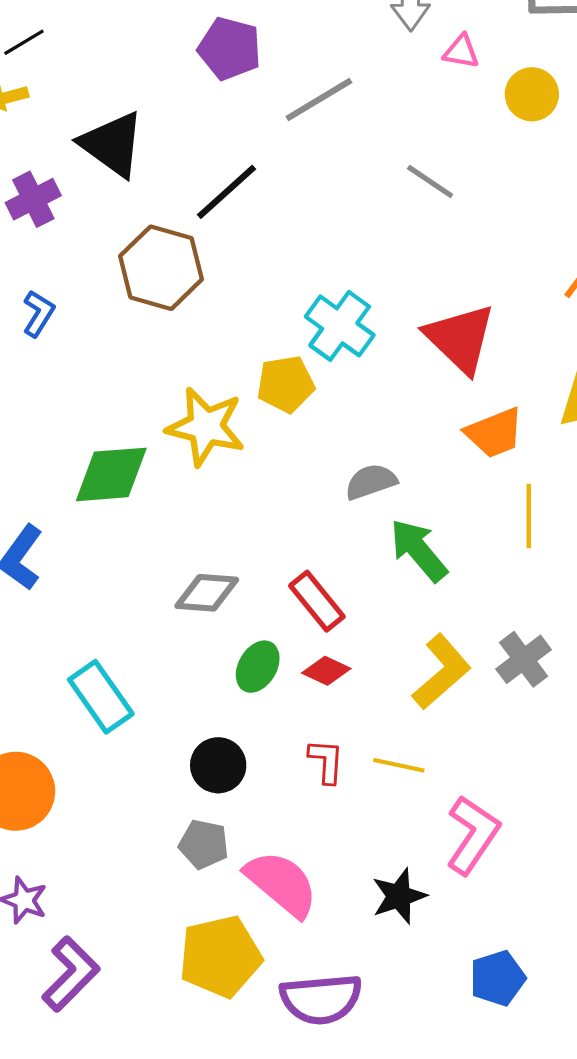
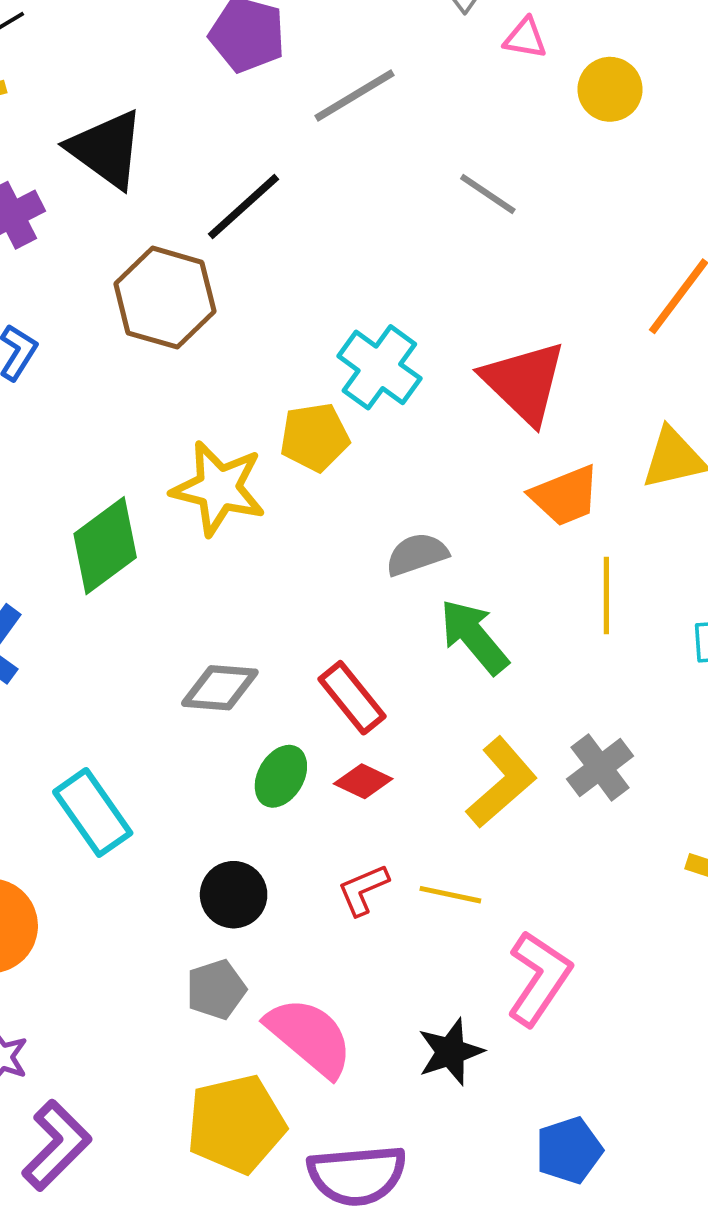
green diamond: (111, 474) -> (105, 546), turned -32
red L-shape: (326, 761) -> (363, 890), turned -117
gray pentagon: (204, 844) -> (216, 989), turned -30

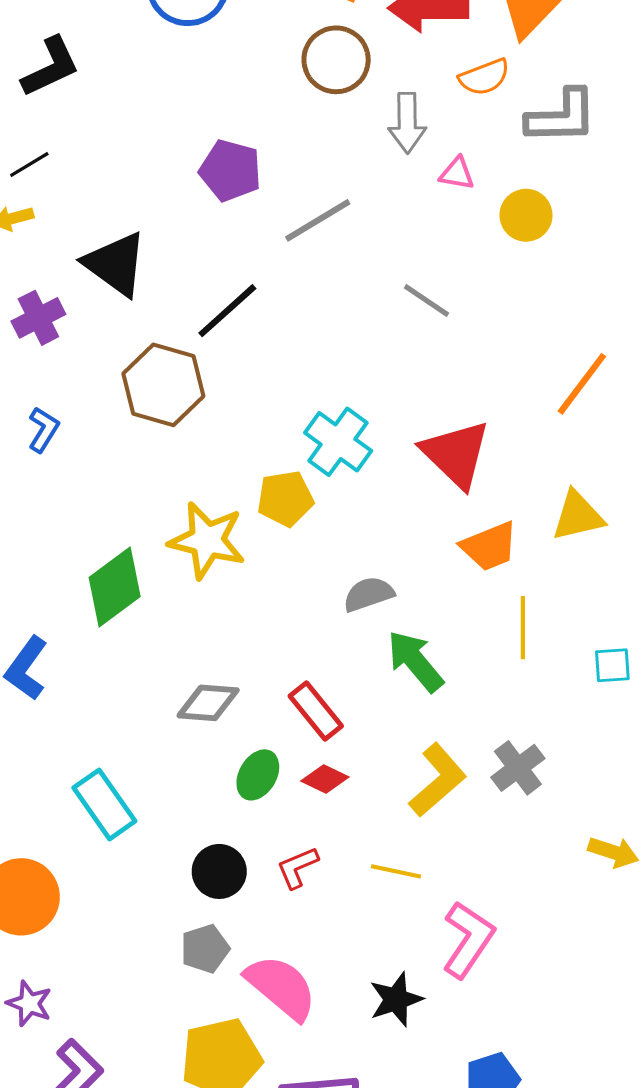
red L-shape: (363, 890) -> (297, 867), moved

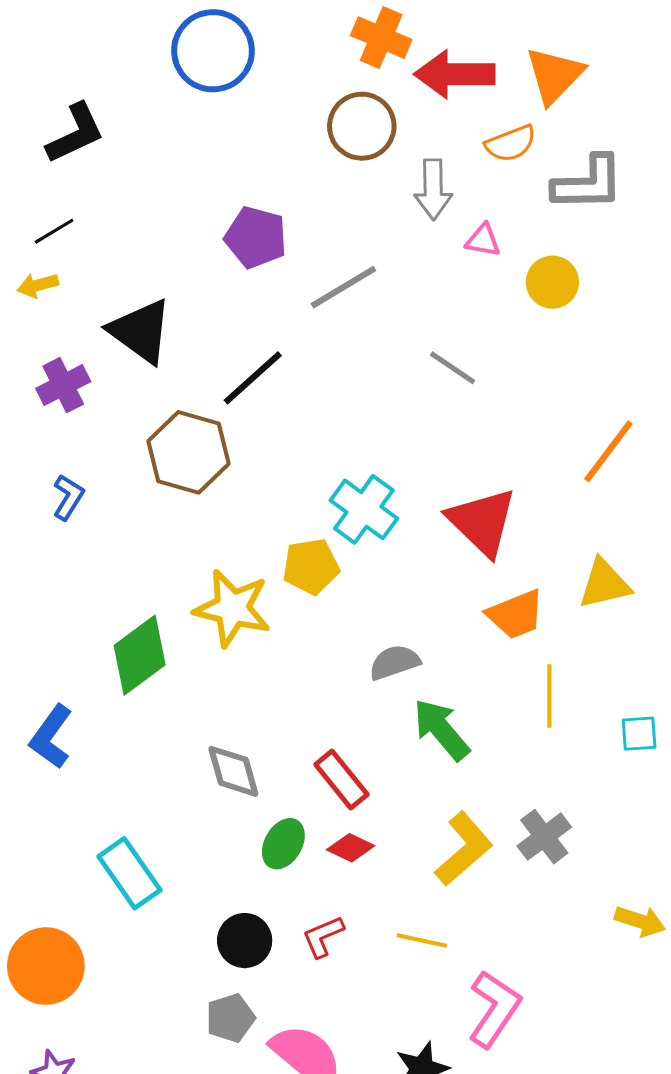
gray diamond: (208, 703) -> (233, 771), turned 70

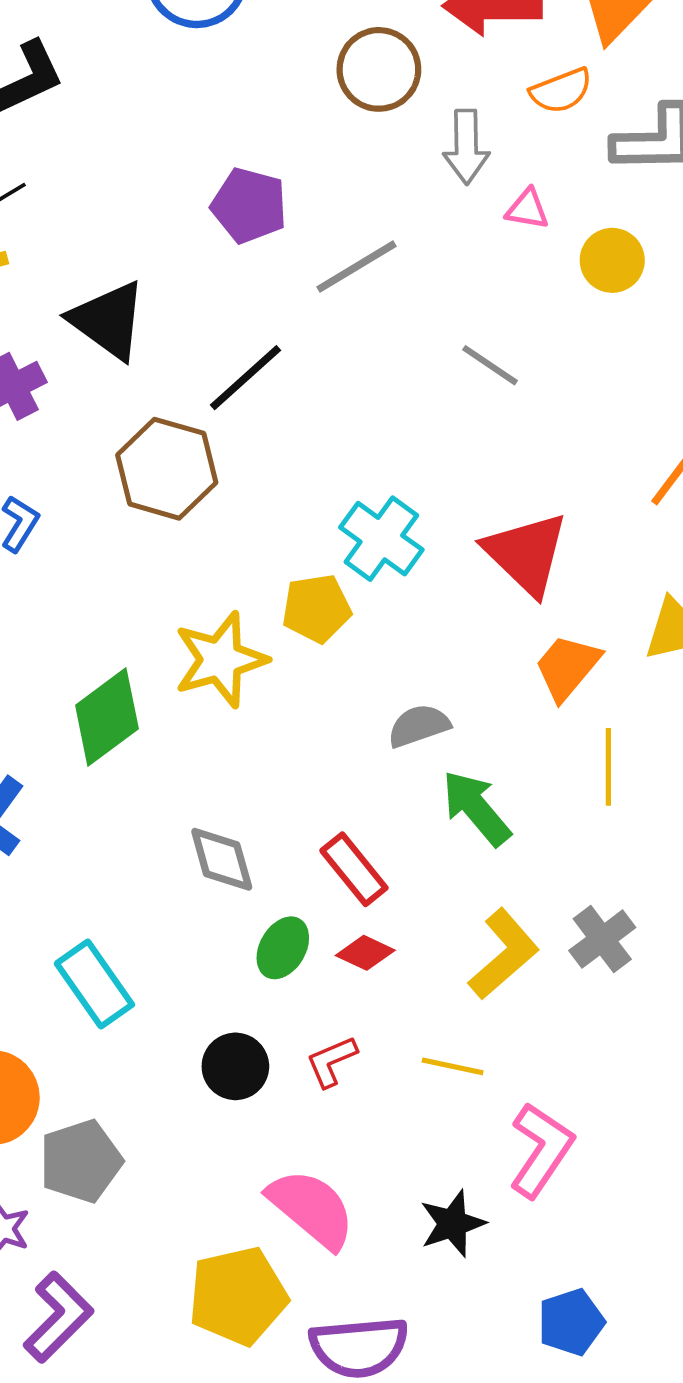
yellow star: (232, 608) -> (220, 660), turned -30
orange trapezoid: (516, 614) -> (567, 667), turned 152
gray pentagon: (230, 1018) -> (81, 1161), moved, size x1.4

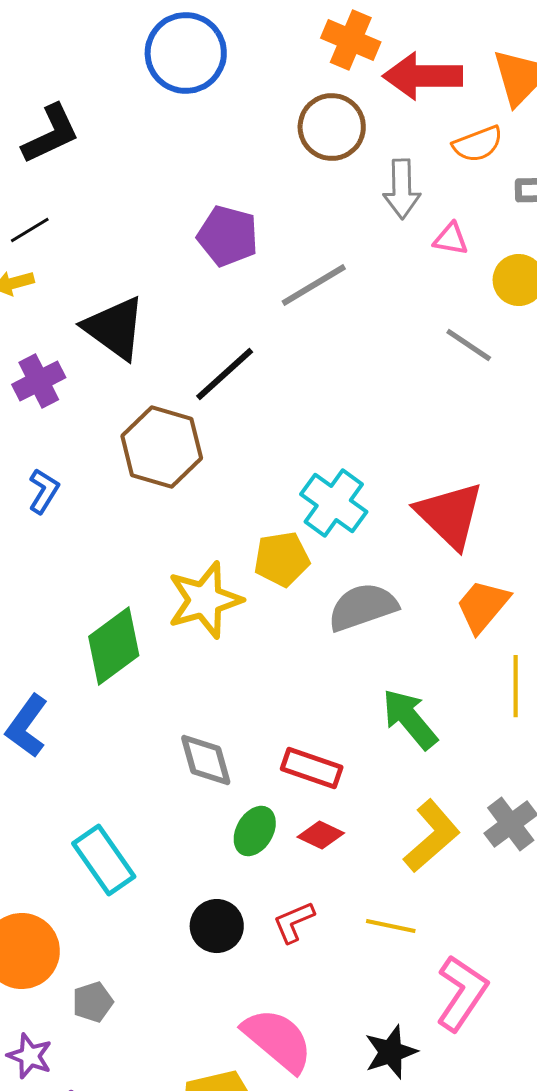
gray line: (490, 365) -> (469, 345), moved
gray semicircle: (419, 726) -> (363, 607), moved, size x1.4
red rectangle: (354, 869) -> (312, 768), turned -32
gray pentagon: (81, 1161) -> (93, 1002), size x0.6

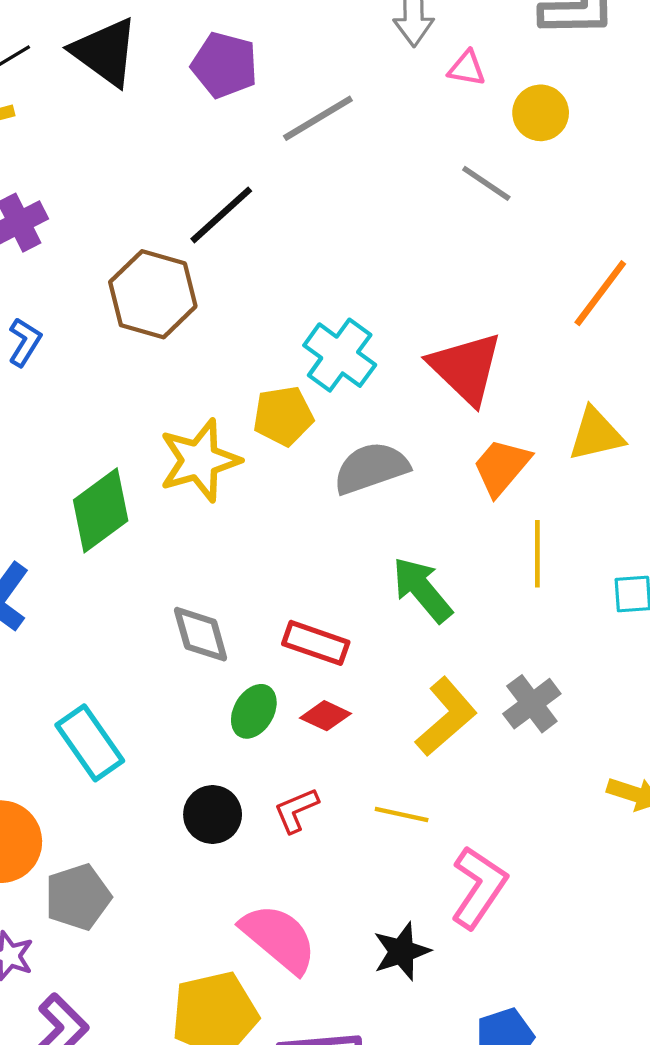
black triangle: (115, 328) -> (105, 52), moved
gray pentagon: (93, 1002) -> (78, 897), size x1.5

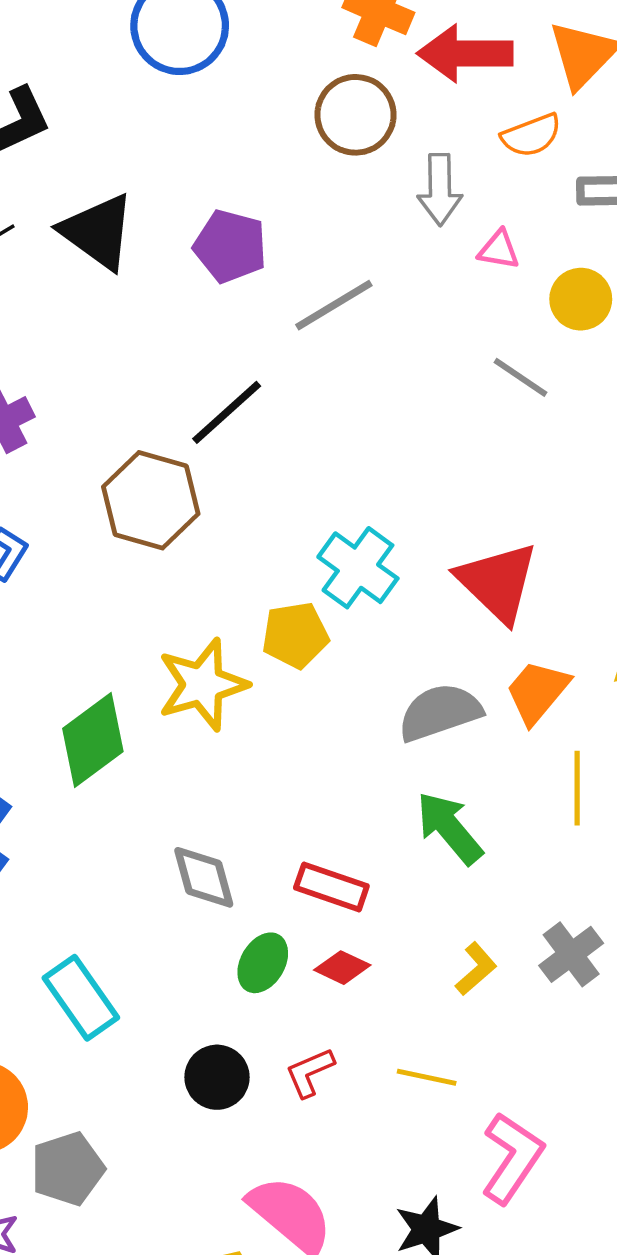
gray semicircle: (371, 468) -> (440, 712), moved
yellow L-shape: (446, 717) -> (476, 969), size x0.6

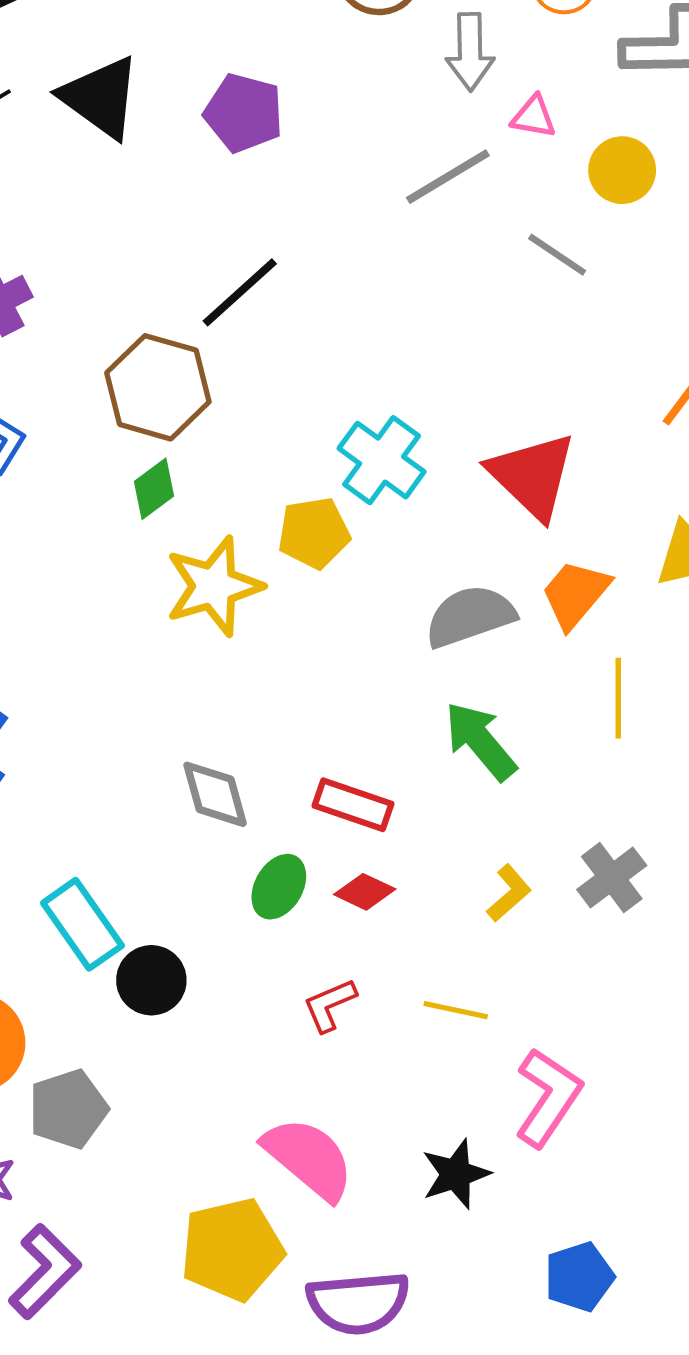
gray line: (334, 305) -> (448, 177), moved
green diamond: (93, 740) -> (154, 489), moved, size x0.6
black circle: (217, 1077) -> (151, 980), moved

